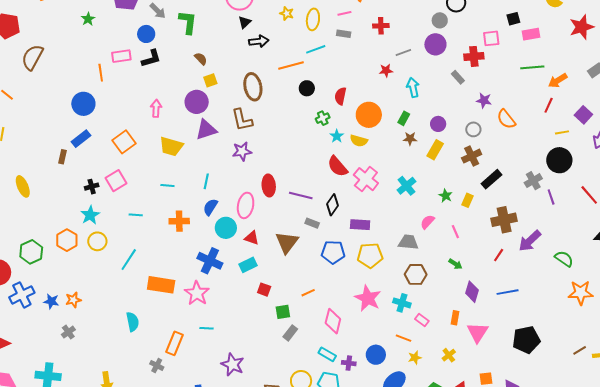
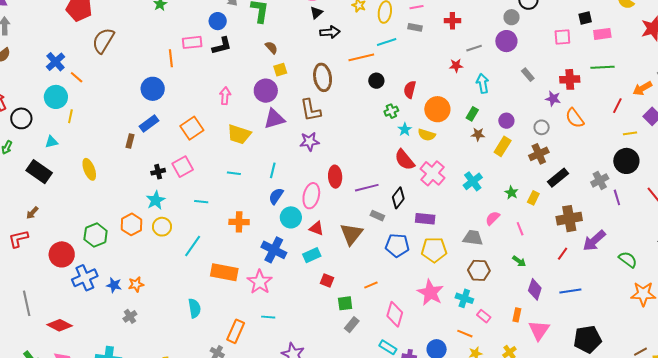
red cross: (474, 56) -> (570, 79), moved
orange arrow: (558, 80) -> (642, 88), moved
purple line: (301, 196) -> (367, 188), turned -30
orange cross: (179, 221) -> (239, 222), moved

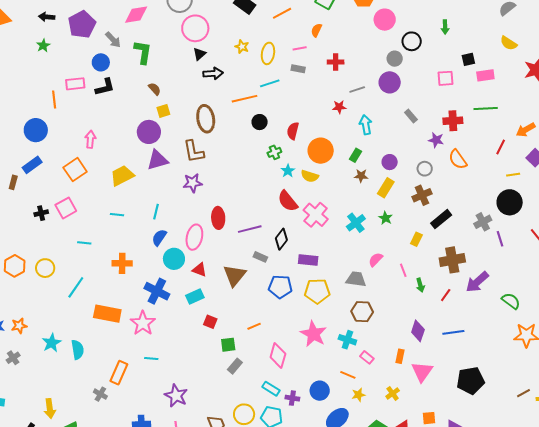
pink arrow: (225, 96) -> (90, 139), moved
yellow trapezoid: (239, 134) -> (122, 176), turned 135
green star: (511, 193) -> (386, 218), moved
cyan star: (156, 200) -> (52, 343), moved
green arrow: (519, 261) -> (420, 285), moved, turned 40

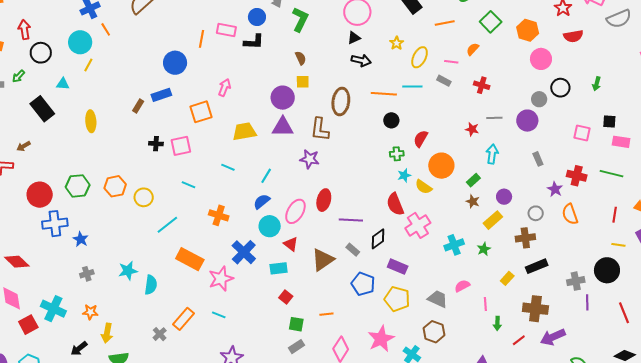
red line: (501, 147) -> (615, 215), turned -35
orange star: (19, 326) -> (90, 312), moved

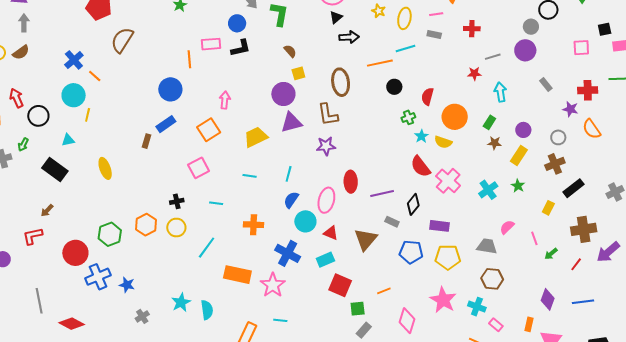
black cross: (156, 144) -> (177, 201), moved
red square: (286, 297) -> (340, 285), size x1.6
green arrow: (497, 323) -> (551, 254), turned 64

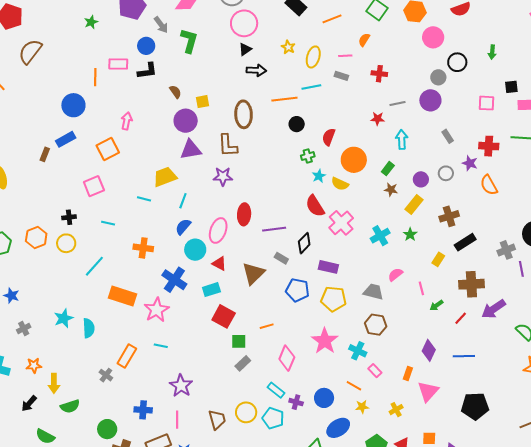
brown semicircle: (290, 51) -> (175, 92), moved
yellow trapezoid: (256, 137) -> (165, 177), moved
gray circle: (558, 137) -> (446, 173), moved

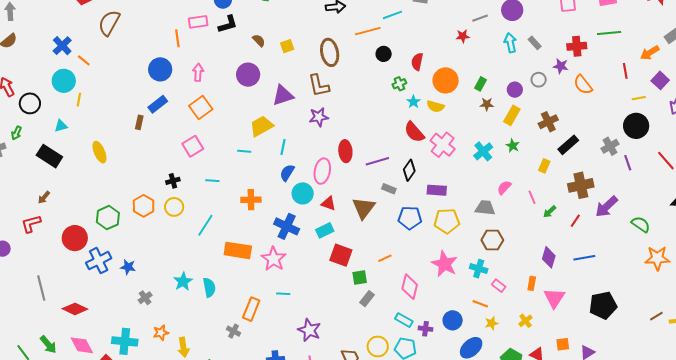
pink arrow: (127, 121) -> (198, 72), moved
purple circle: (186, 121) -> (248, 75), moved
cyan arrow: (402, 140) -> (510, 43), moved

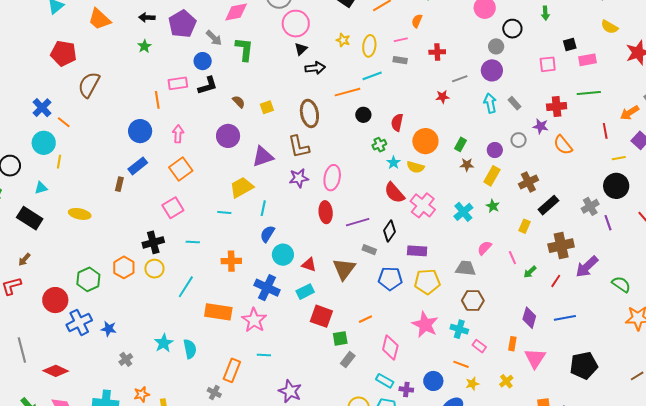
yellow ellipse: (99, 152) -> (80, 214), turned -55
pink ellipse: (322, 171) -> (332, 178), moved
black cross: (173, 181) -> (153, 242), size x1.5

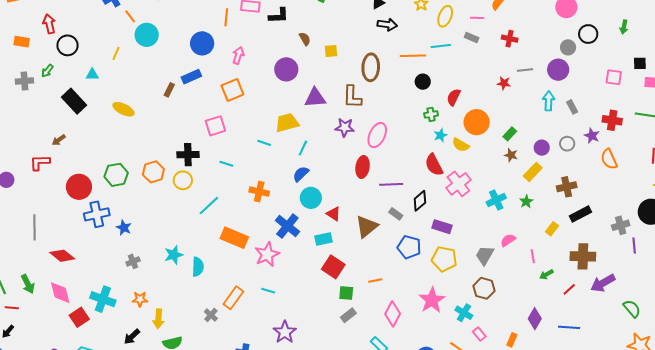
cyan circle: (44, 143) -> (147, 35), moved
gray trapezoid: (466, 268) -> (485, 255), turned -80

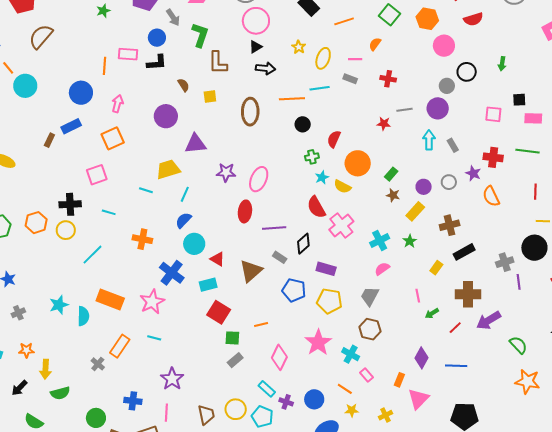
brown L-shape: (352, 97) -> (218, 63), moved
orange rectangle: (234, 238) -> (110, 300), moved
pink semicircle: (508, 240) -> (382, 269), moved

